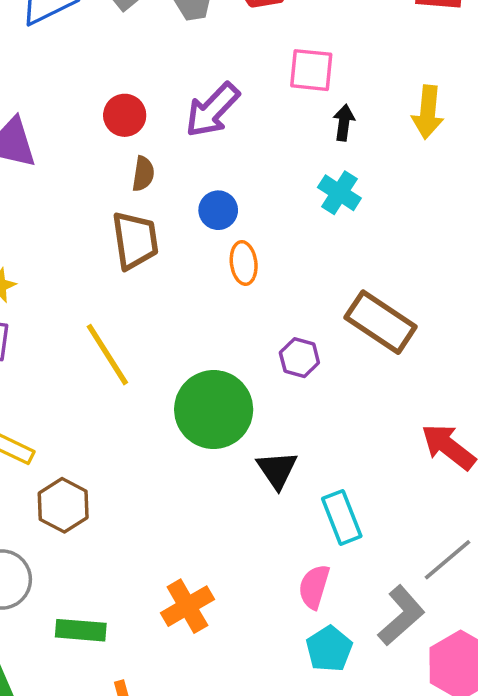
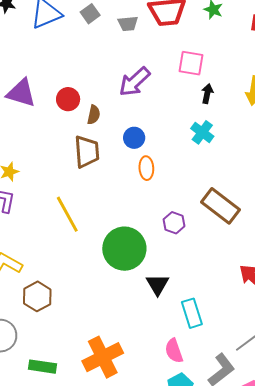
red circle: (125, 115) -> (68, 99), moved
pink semicircle: (314, 587) -> (174, 351), turned -40
orange cross: (187, 606) -> (103, 357), size x1.4

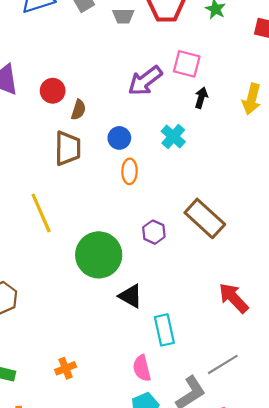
purple arrow: (134, 82) -> (145, 81), moved
cyan cross: (202, 132) -> (173, 136), moved
black triangle: (158, 284) -> (131, 296), turned -35
orange cross: (103, 357) -> (66, 368), size x0.5

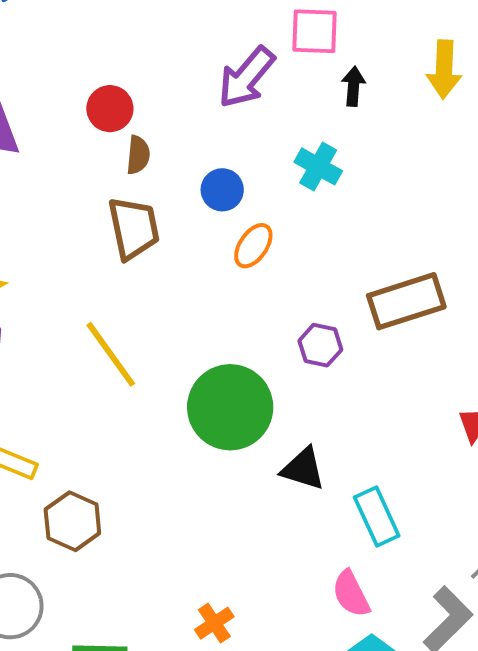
red circle: (53, 91) -> (110, 109), moved
orange ellipse: (130, 171) -> (253, 246), turned 45
brown rectangle: (205, 218) -> (406, 301), turned -48

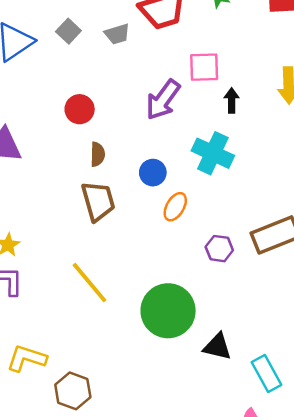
red circle: (110, 109) -> (80, 109), moved
cyan cross: (318, 166) -> (213, 153), size x1.4
purple hexagon: (320, 345) -> (219, 249), moved

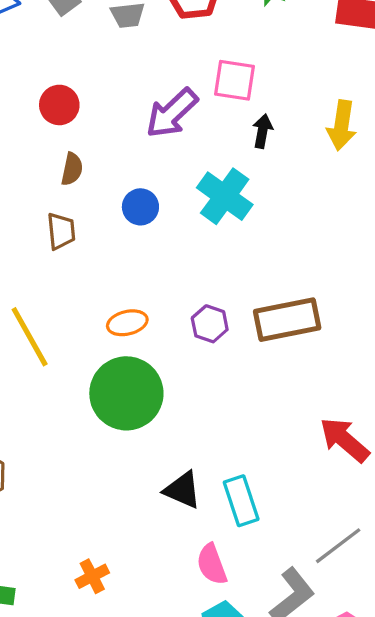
brown trapezoid: (98, 201) -> (61, 231), size x0.7
orange ellipse: (175, 207) -> (127, 323), moved, turned 36
black triangle: (217, 347) -> (182, 490), moved

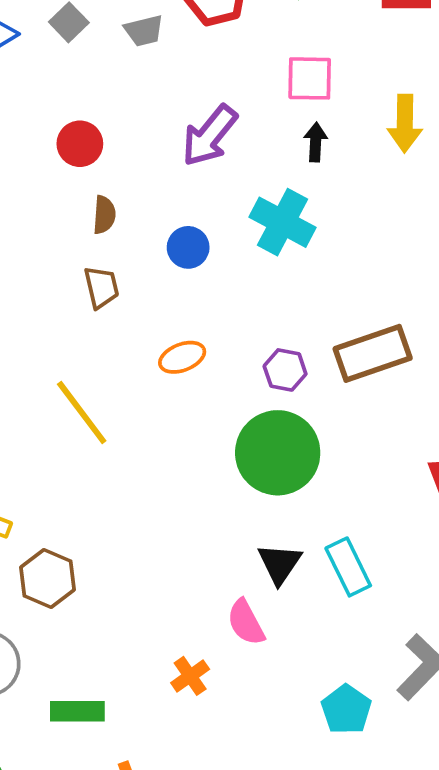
pink square: (235, 80) -> (310, 78), moved
orange ellipse: (127, 323) -> (182, 357), moved
green circle: (126, 393) -> (278, 453), moved
black triangle: (182, 490) -> (280, 564), turned 48
pink semicircle: (212, 564) -> (246, 622), moved

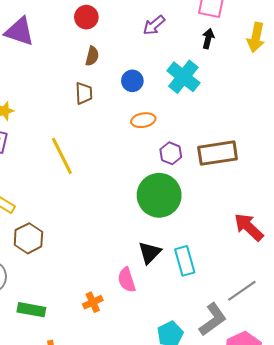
purple arrow: (209, 136) -> (154, 25), size x0.7
orange ellipse: (182, 357) -> (143, 120), moved

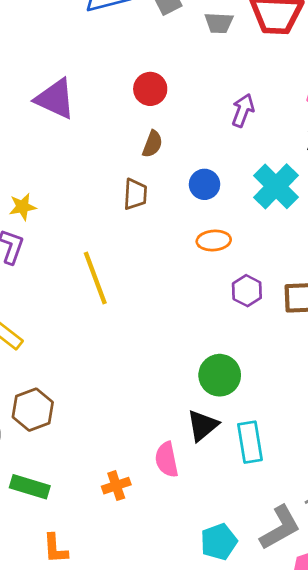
purple arrow: (154, 25) -> (243, 110), turned 145
green circle: (159, 195) -> (220, 375), moved, size x0.7
brown hexagon: (28, 238) -> (33, 410), moved

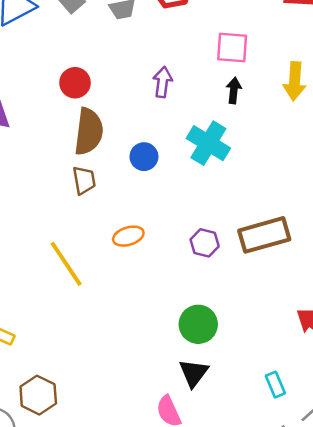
brown semicircle: (152, 144) -> (89, 132), size x1.8
orange ellipse: (214, 241) -> (128, 236), moved
cyan rectangle: (250, 442) -> (275, 385), moved, size x0.7

